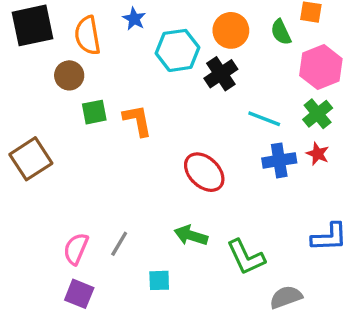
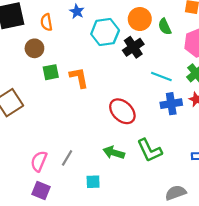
green semicircle: (281, 32) -> (165, 27), moved
orange semicircle: (88, 35) -> (46, 22), size x0.7
green L-shape: (246, 257) -> (150, 150), moved

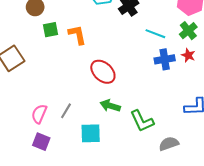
red ellipse: (122, 111) -> (103, 72), moved
green L-shape: (150, 150) -> (142, 121), moved
cyan square: (93, 182) -> (91, 133), size x1.5

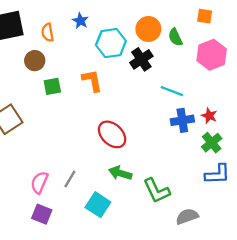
green cross: (188, 31) -> (212, 143), moved
orange L-shape: (77, 35) -> (92, 81), moved
cyan square: (91, 133) -> (98, 205), turned 35

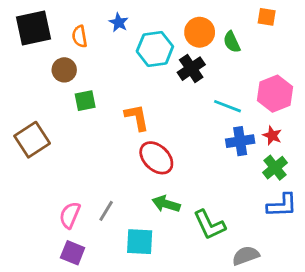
pink hexagon: (212, 55) -> (275, 94), moved
orange L-shape: (92, 81) -> (137, 117), moved
cyan square: (98, 205) -> (140, 242), turned -30

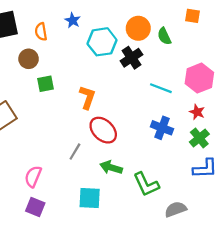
orange L-shape: (137, 117) -> (87, 97), turned 30
blue cross: (240, 141) -> (162, 128), moved, turned 30
gray line: (106, 211) -> (75, 152), moved

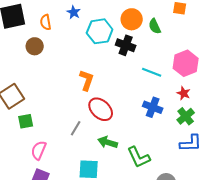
black cross: (131, 58) -> (126, 45), turned -36
green square: (45, 84) -> (26, 121), moved

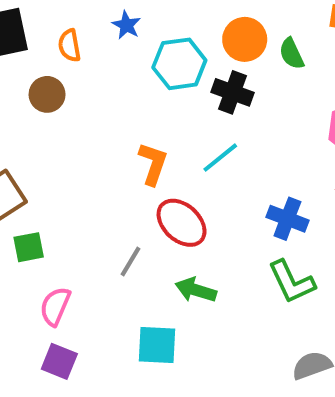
cyan line: (152, 72) -> (220, 158), moved, turned -60
green L-shape: (139, 157) -> (292, 282), moved

